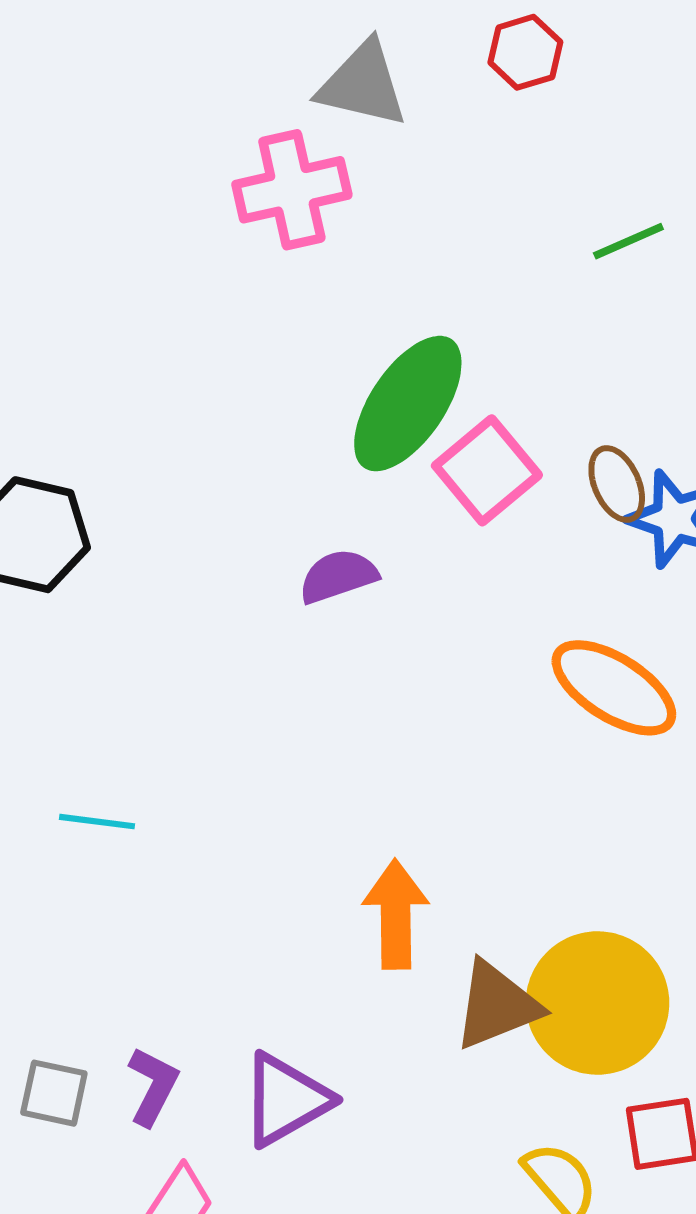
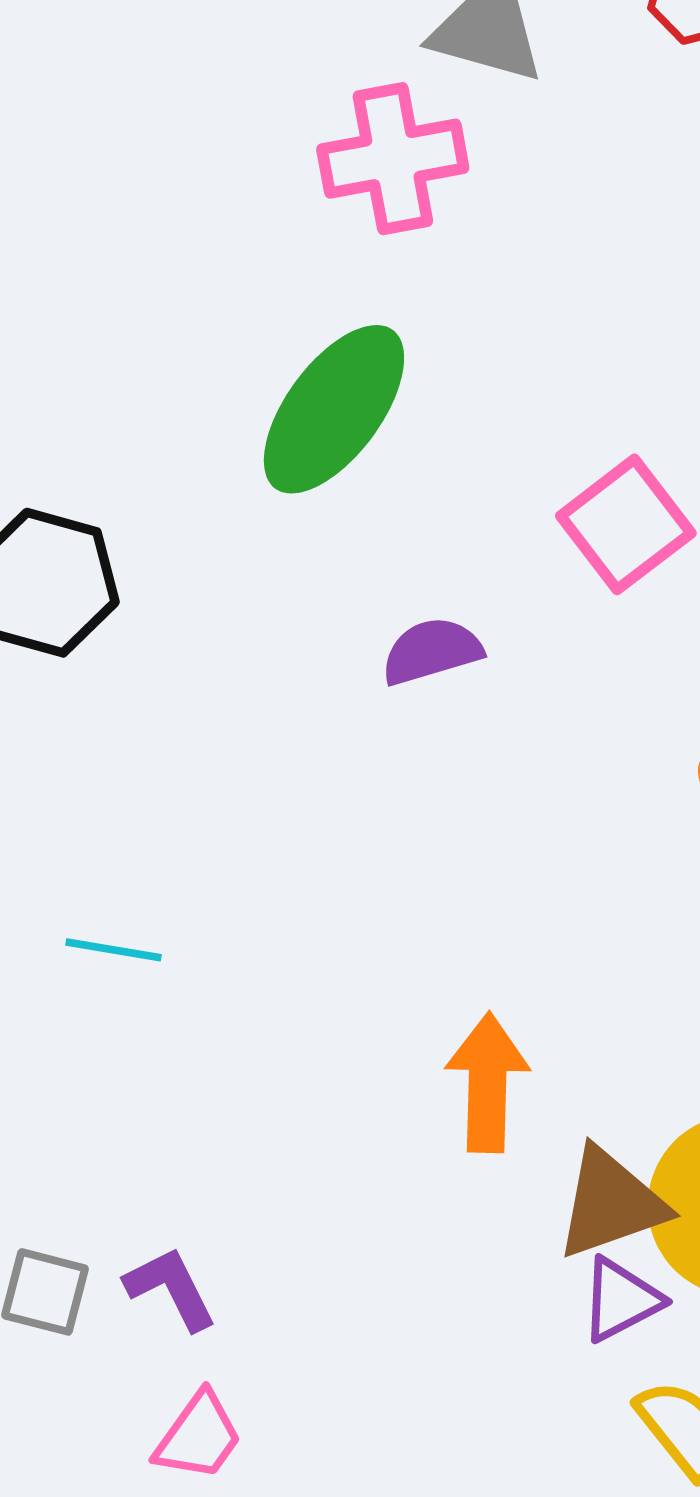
green ellipse: (408, 404) -> (334, 409), moved
purple L-shape: (153, 1086) -> (171, 1288), turned -56
purple triangle: (286, 1100) -> (621, 1300), moved, size x0.7

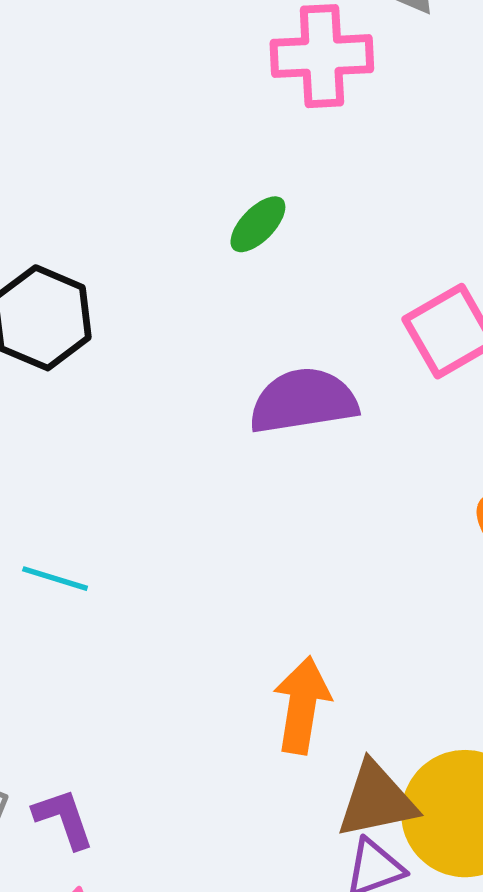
green ellipse: (334, 409) -> (258, 224), size x0.5
purple semicircle: (432, 651) -> (303, 401), size x1.5

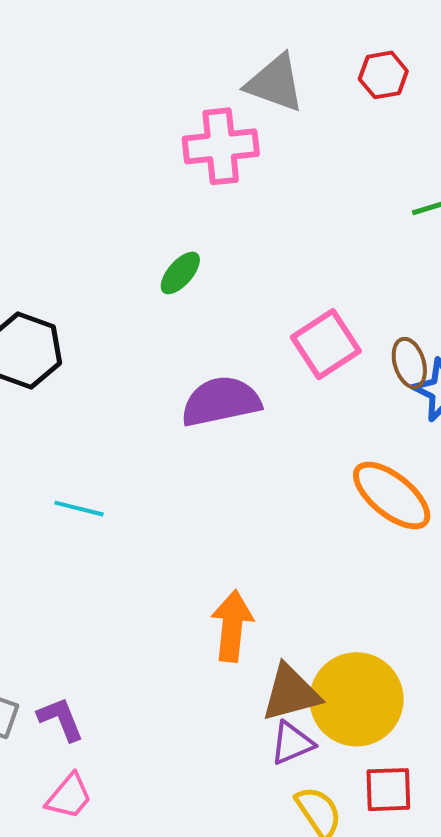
cyan line: (55, 579) -> (79, 509), moved

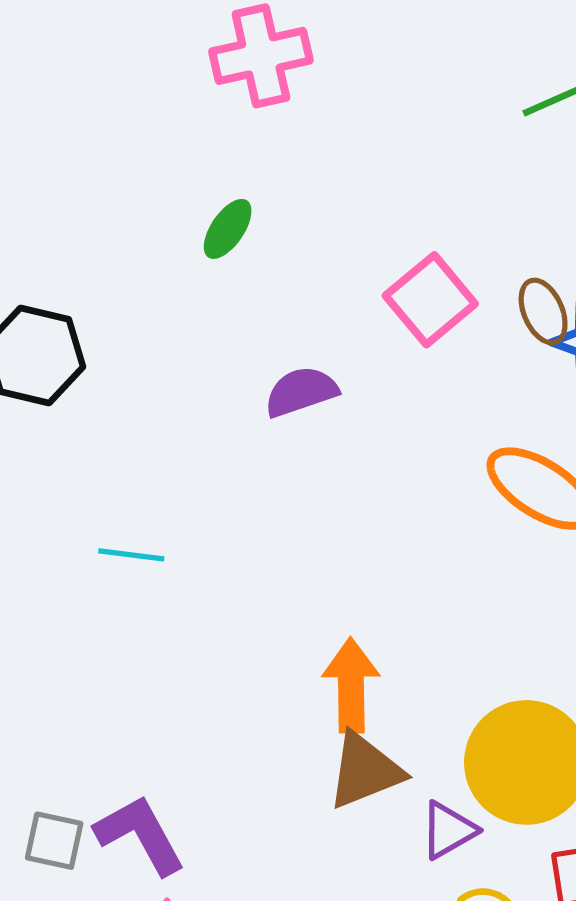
purple semicircle: (221, 401) -> (301, 392), size x0.7
brown triangle: (291, 693) -> (365, 771), moved
purple L-shape: (61, 719) -> (140, 835), size x1.4

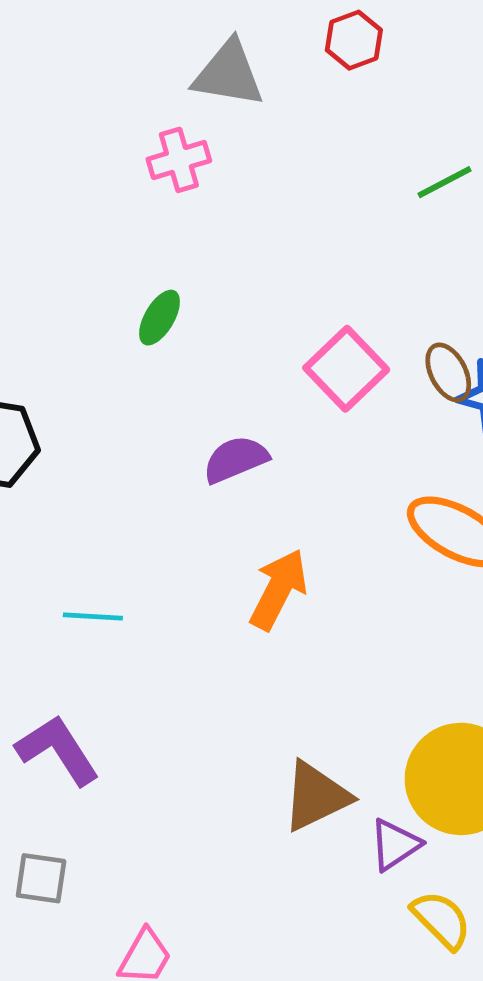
pink cross: (261, 56) -> (179, 160), size x0.7
orange arrow: (351, 685) -> (278, 589), moved, turned 32
purple L-shape: (140, 835) -> (58, 750), moved

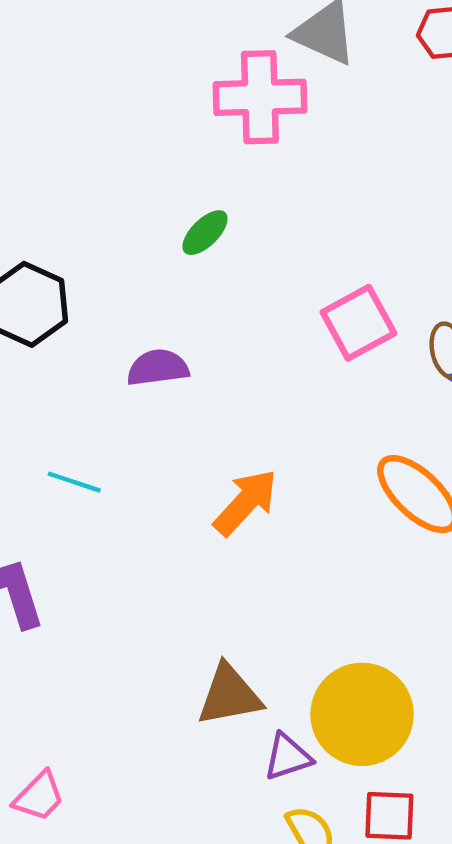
pink cross: (179, 160) -> (260, 97), size x1.6
purple semicircle: (236, 459) -> (158, 368), moved

